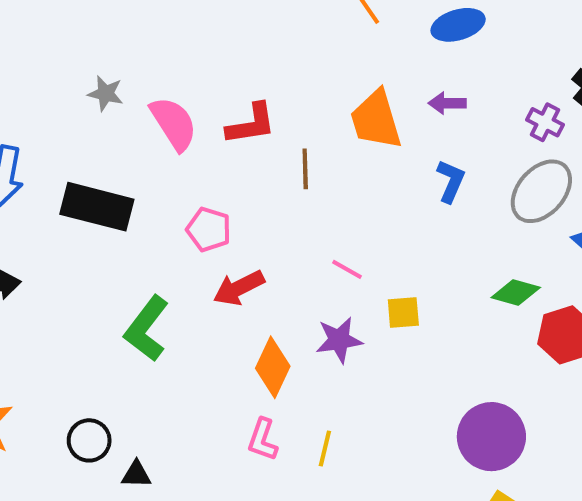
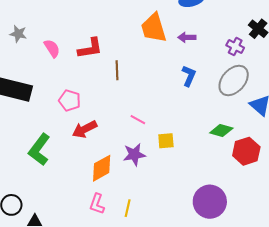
orange trapezoid: (376, 120) -> (154, 28), moved
pink semicircle: (174, 124) -> (52, 48), size x0.7
orange diamond: (273, 367) -> (102, 168), turned 36

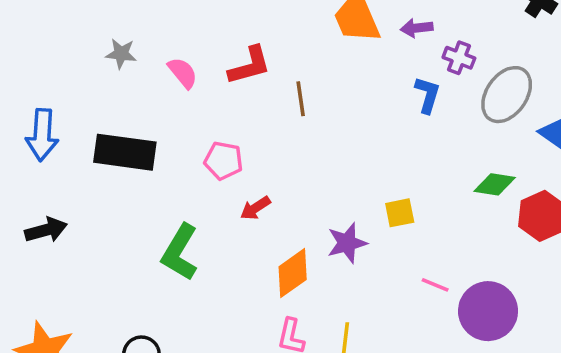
purple cross: (235, 46) -> (459, 58), moved
pink line: (138, 120) -> (435, 285), moved
red arrow: (85, 129) -> (255, 208), size x0.7

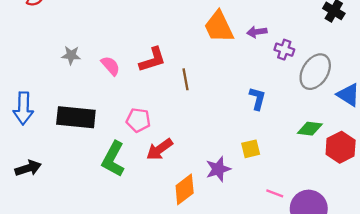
blue L-shape: (427, 95) -> (257, 99), moved
red arrow: (255, 208) -> (160, 149), size x1.4
green L-shape: (180, 252) -> (113, 159), moved

